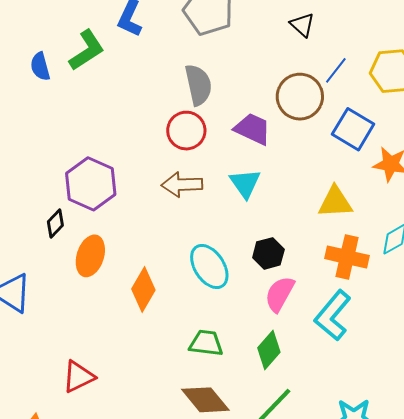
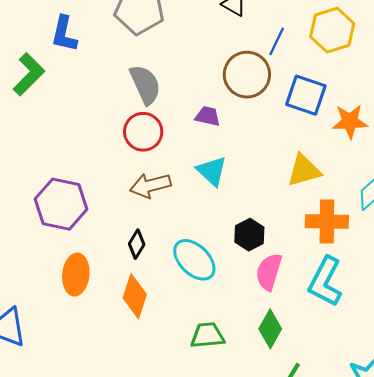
purple trapezoid: (253, 129) -> (208, 116), size x0.7
black diamond: (55, 223) -> (137, 244), moved

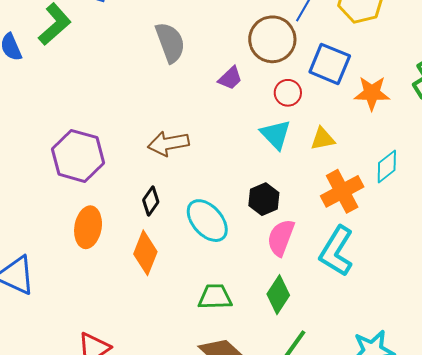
purple trapezoid: (208, 116) -> (230, 78), turned 120
red circle: (143, 132) -> (288, 93), moved, size x0.7
yellow triangle: (304, 170) -> (323, 139), size x0.7
cyan triangle: (212, 171) -> (276, 134), moved
orange cross: (327, 221) -> (342, 191), turned -33

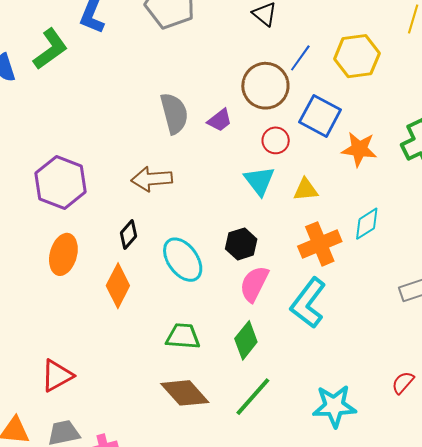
gray semicircle: (170, 42) -> (174, 113), moved

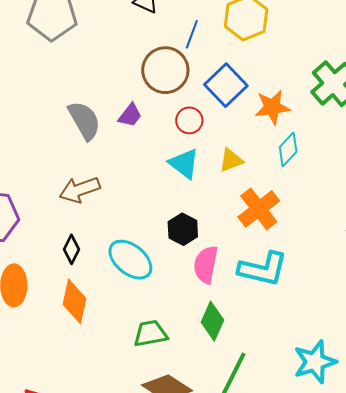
blue square: (320, 116) -> (226, 85), turned 33
cyan diamond: (367, 224) -> (288, 149), moved
cyan L-shape: (308, 303) -> (263, 269), turned -99

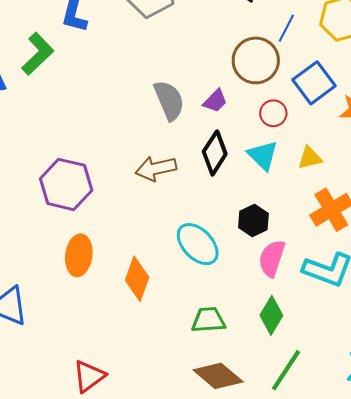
black diamond: (72, 249) -> (215, 153), moved, size x1.5

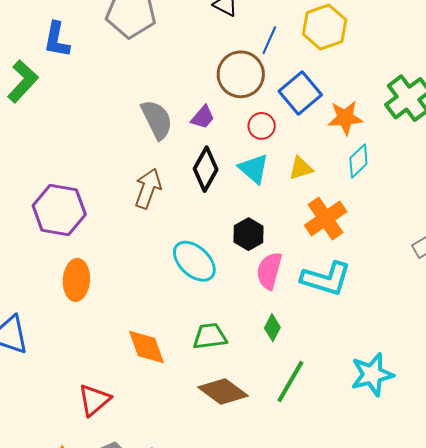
brown arrow: (156, 169) -> (148, 188), turned 126
orange diamond: (137, 279) -> (146, 347), moved, turned -36
green diamond: (271, 315) -> (272, 328), size x0.7

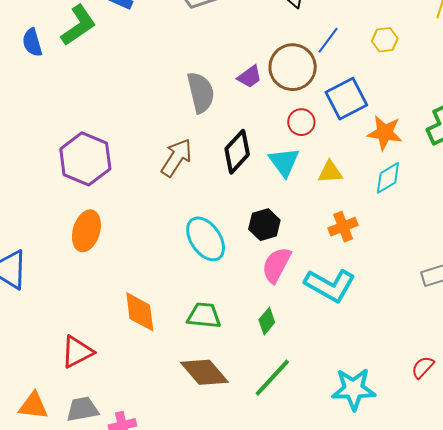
yellow hexagon: (325, 27) -> (385, 40), size x0.6
purple trapezoid: (203, 117) -> (250, 77), moved
orange cross: (326, 219) -> (343, 227), size x0.7

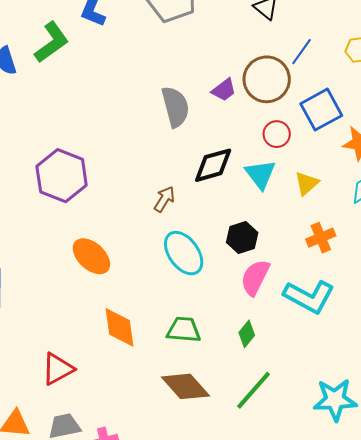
black diamond: (237, 152) -> (213, 165), turned 33
brown arrow: (177, 158) -> (164, 199), moved, size x0.7
yellow triangle: (330, 172) -> (307, 183), turned -36
orange ellipse: (86, 231) -> (91, 256), moved, turned -63

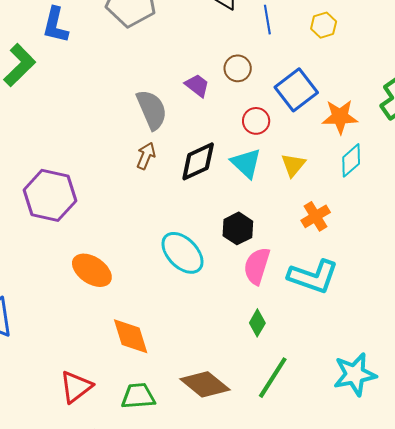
blue line: (302, 52) -> (267, 20), moved, turned -36
brown circle: (267, 79) -> (238, 68), size x0.6
purple trapezoid: (224, 90) -> (197, 85), turned -96
brown arrow: (164, 199) -> (146, 156), moved
green trapezoid: (184, 330) -> (138, 396), moved

